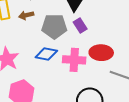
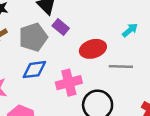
pink cross: (74, 60) -> (69, 83), moved

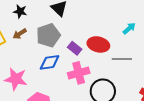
purple rectangle: (61, 27) -> (75, 48), moved
red ellipse: (93, 49) -> (98, 44), turned 30

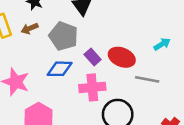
gray pentagon: (48, 35) -> (64, 36), turned 30

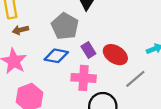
brown arrow: (30, 28) -> (20, 30), moved
gray line: (147, 79) -> (135, 79), turned -60

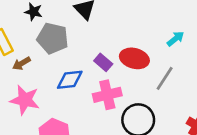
gray pentagon: (65, 26) -> (53, 38), moved

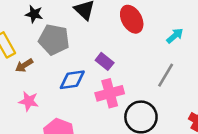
red ellipse: (134, 58) -> (132, 19), moved, turned 48
pink star: (25, 100) -> (29, 101), size x0.7

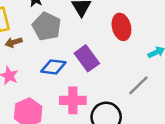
purple rectangle: (105, 61) -> (87, 58), size x1.5
pink cross: (110, 93) -> (73, 100), moved

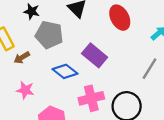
blue diamond: (53, 67) -> (65, 71), turned 45

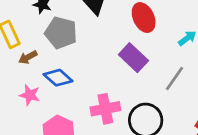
purple rectangle: (95, 55) -> (133, 58), moved
blue diamond: (65, 71) -> (58, 78), moved

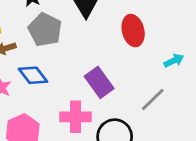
purple rectangle: (133, 58) -> (99, 82), moved

